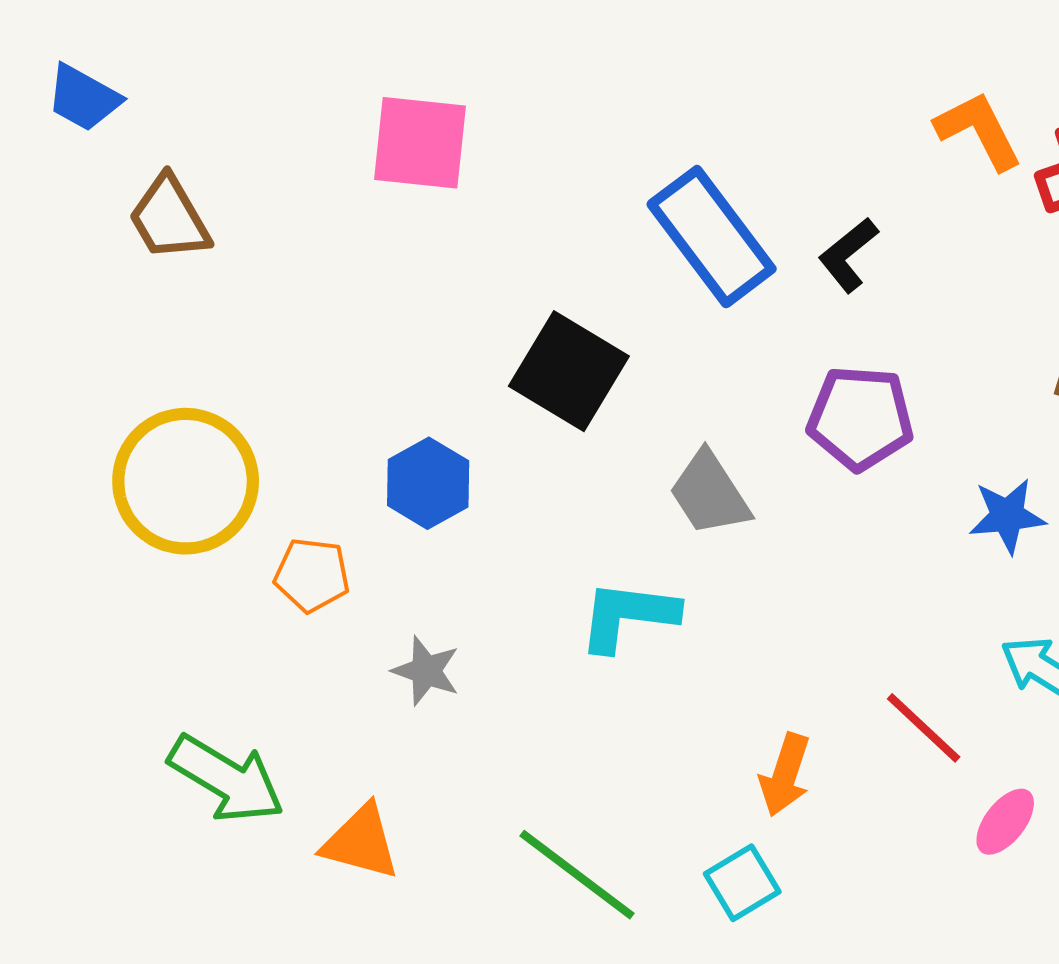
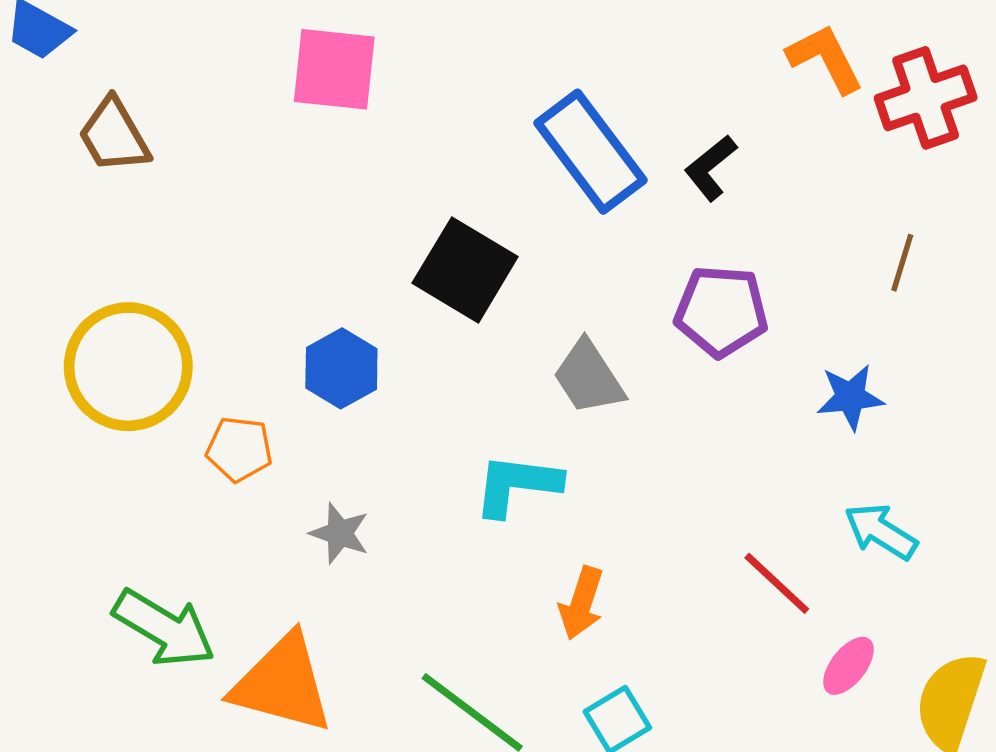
orange arrow: (785, 775) -> (582, 603), moved
orange triangle: (361, 842) -> (282, 684), size x1.5

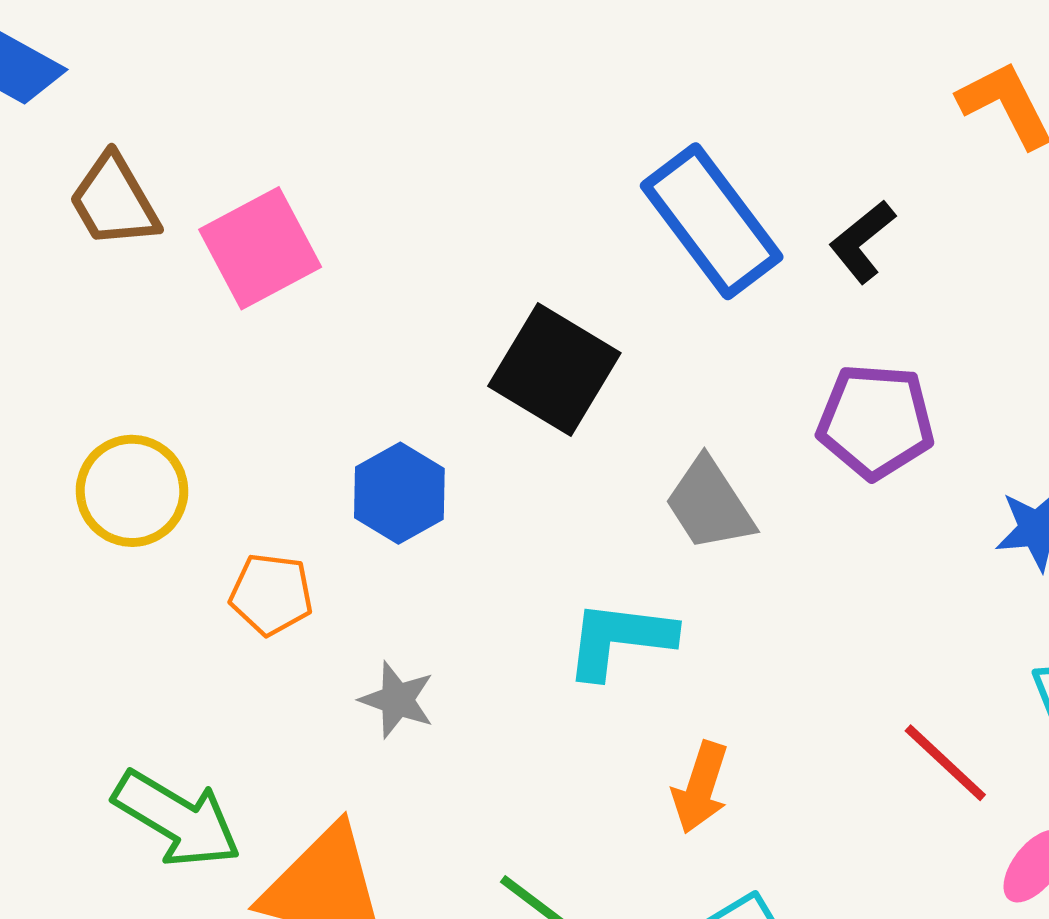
pink square: (334, 69) -> (260, 248), moved, turned -34
yellow circle: (128, 367) -> (132, 491), size x0.7

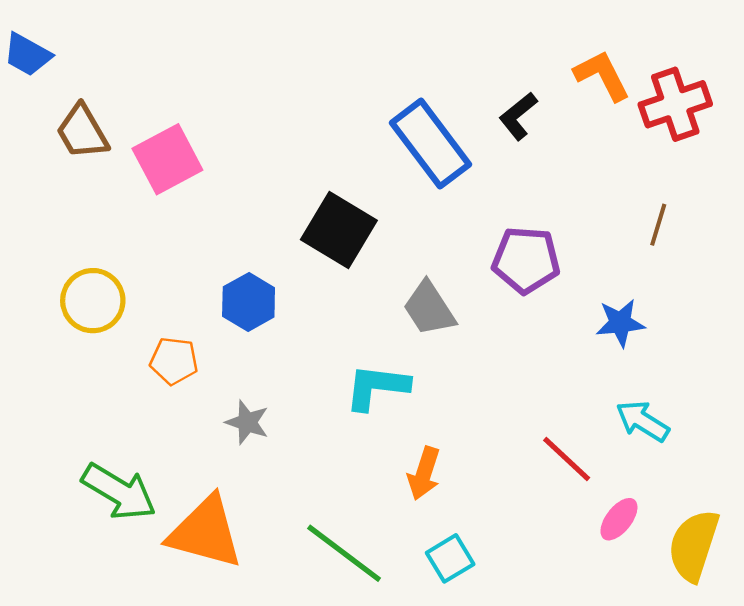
black L-shape: (862, 242) -> (518, 116), moved

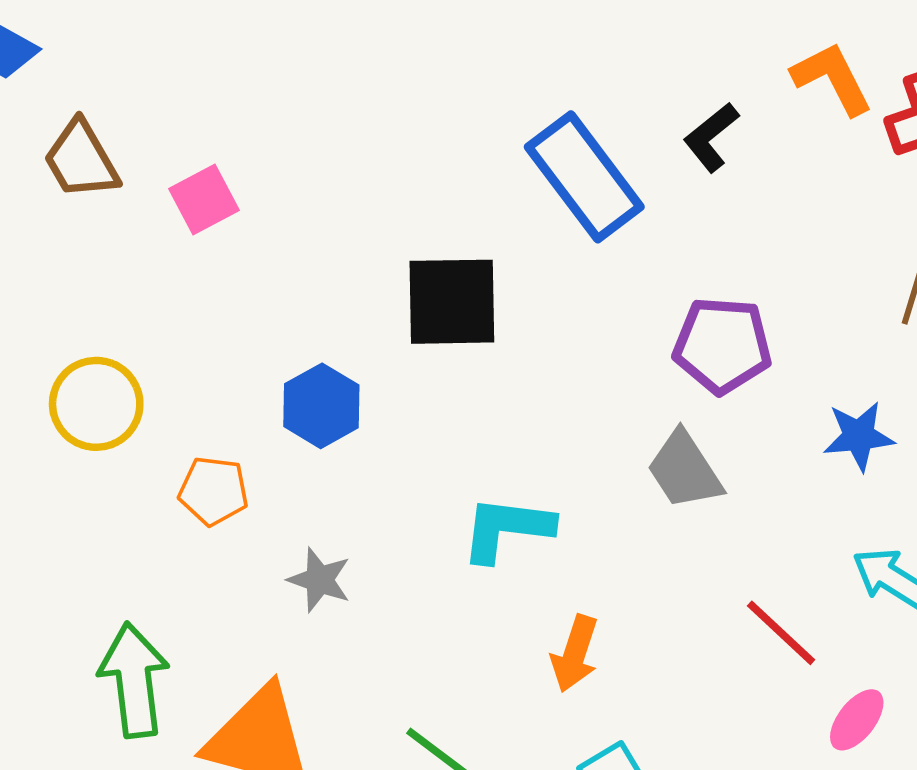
pink square: (167, 159) -> (204, 200), size x0.7
black square: (339, 230) -> (452, 302), turned -32
gray trapezoid: (429, 308) -> (685, 470), moved
green arrow: (119, 492) -> (134, 680), turned -128

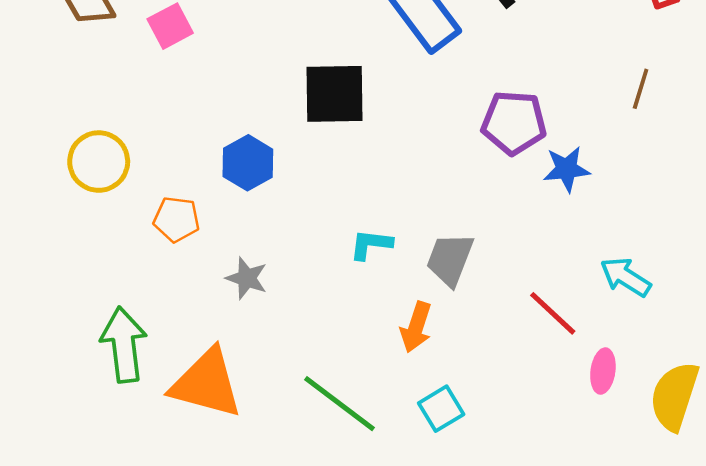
blue star: (859, 436) -> (567, 169), moved
gray trapezoid: (685, 470) -> (450, 259), moved, turned 54
cyan L-shape: (507, 529) -> (371, 244), size x0.7
pink ellipse: (857, 720) -> (603, 371), turned -30

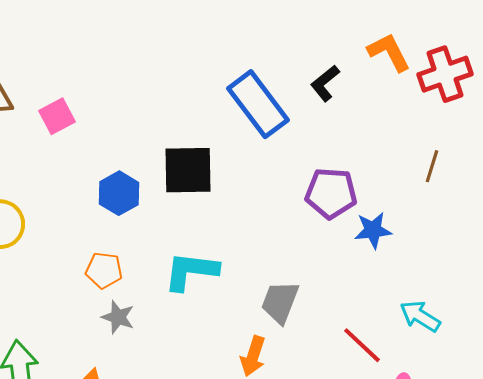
blue hexagon: (248, 163) -> (119, 193), moved
orange pentagon: (176, 219) -> (104, 270), moved
cyan L-shape: (371, 244) -> (191, 271), moved, size x1.6

